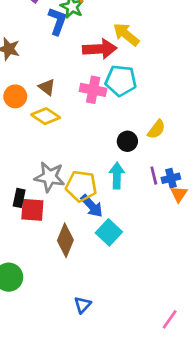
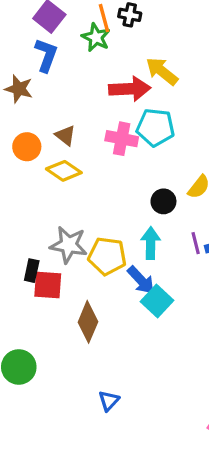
blue L-shape: (57, 21) -> (46, 55), moved
blue arrow: (92, 206) -> (141, 280), moved
cyan square: (109, 232) -> (157, 301), moved

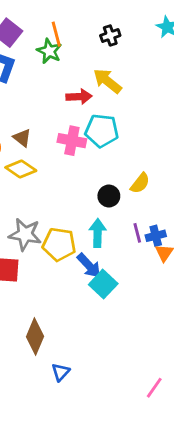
black cross: (130, 15) -> (110, 36), moved, turned -30
red arrow: (130, 89) -> (79, 97), size x0.7
brown diamond: (88, 322) -> (35, 337), moved

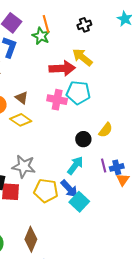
red arrow: (79, 97) -> (62, 68), size x1.4
cyan arrow: (97, 233) -> (75, 165), turned 36
yellow pentagon: (59, 244) -> (46, 191), moved

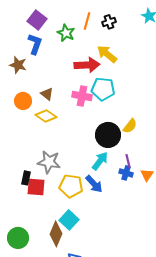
orange line: (46, 24) -> (87, 21), moved, turned 30
black circle: (83, 139) -> (108, 135), size x1.6
blue cross: (117, 167) -> (126, 173), moved, turned 32
cyan square: (79, 202) -> (69, 220), moved

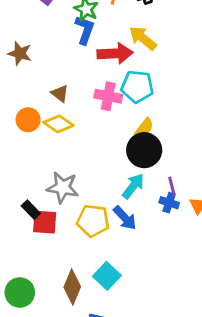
blue L-shape: (35, 44) -> (85, 30), moved
orange circle: (23, 101) -> (28, 120), moved
yellow semicircle: (130, 126) -> (144, 128), moved
black rectangle: (26, 178) -> (31, 210), turned -56
cyan square: (69, 220) -> (107, 276), moved

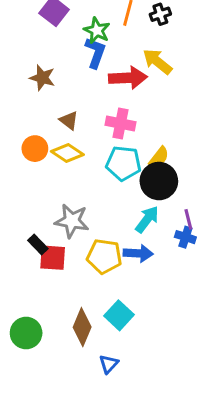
brown star: (20, 53) -> (42, 78), moved
cyan pentagon: (137, 87) -> (123, 163), moved
blue arrow: (125, 218) -> (138, 253), turned -44

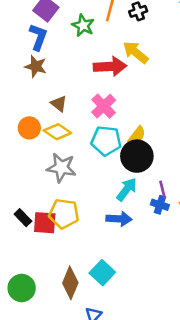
blue L-shape: (95, 53) -> (38, 37), moved
pink cross: (121, 123) -> (104, 106), turned 35
gray star: (72, 221) -> (61, 168), moved
black rectangle: (38, 244) -> (23, 218), moved
yellow pentagon: (104, 256) -> (64, 214), moved

